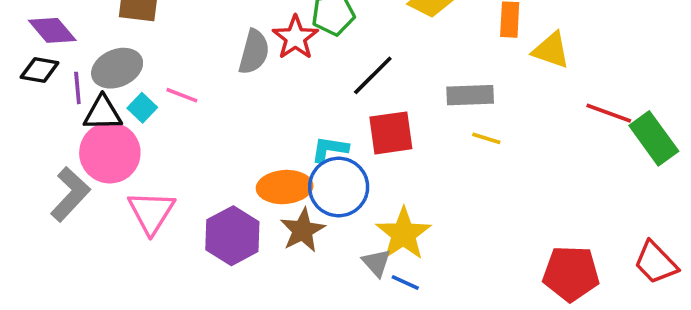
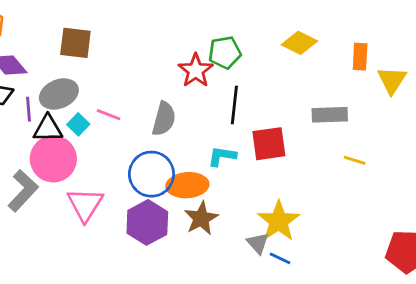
yellow triangle: (551, 50) -> (392, 80), turned 44
gray semicircle: (254, 52) -> (164, 119), moved
black line: (373, 75) -> (234, 105), moved, turned -39
yellow line: (486, 138) -> (355, 160), moved
blue circle: (339, 187) -> (151, 174), moved

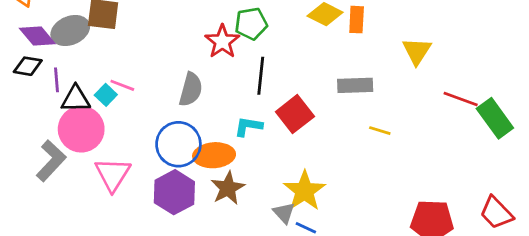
orange rectangle: (360, 57) -> (357, 20), moved
gray ellipse: (59, 94) -> (70, 31), moved
pink line: (109, 115) -> (122, 85), moved
red square: (269, 144) -> (295, 114), turned -30

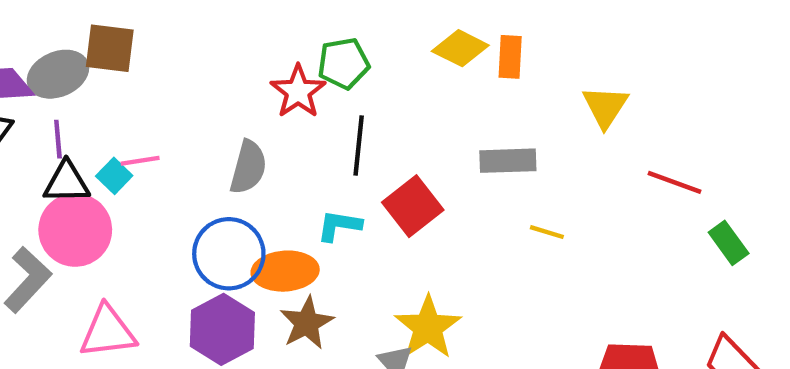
purple line: (57, 80) -> (58, 139), moved
pink line: (122, 85) -> (140, 161), turned -30
green rectangle: (495, 118) -> (729, 243), moved, size x0.7
pink triangle: (113, 174) -> (108, 332), moved, turned 51

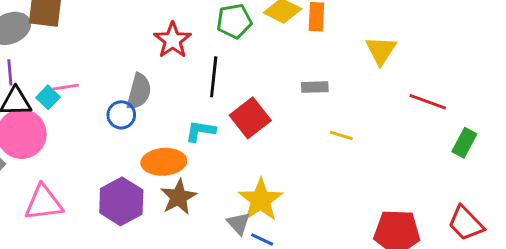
green pentagon: (343, 63) -> (234, 21), moved
gray rectangle: (508, 161) -> (315, 87), size x0.7
green rectangle: (729, 243) -> (464, 143), turned 64
blue circle: (229, 254) -> (121, 115), moved, size x0.6

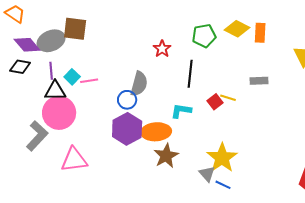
red star: (173, 40) -> (162, 49), size x0.7
cyan square: (48, 97) -> (72, 77), moved
red square: (250, 118) -> (215, 102), size x0.6
yellow line: (341, 135) -> (228, 98), moved
purple hexagon: (121, 201) -> (127, 129), moved

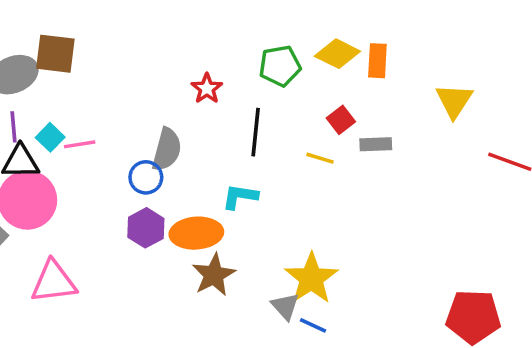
yellow line: (228, 98) -> (320, 158), moved
red square: (215, 102) -> (341, 120), moved
purple hexagon: (127, 129) -> (146, 228), size x0.7

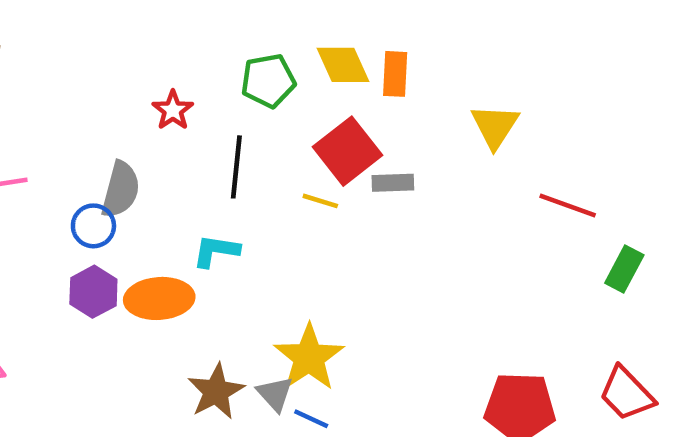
yellow diamond: (337, 54) -> (343, 65), turned 39
red square: (341, 120) -> (348, 151), size x1.8
brown star: (214, 275) -> (216, 392), moved

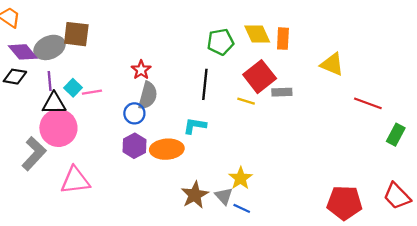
red star: (173, 110) -> (141, 70), moved
yellow triangle: (495, 126) -> (332, 64), turned -40
yellow star: (309, 357) -> (241, 178), size x0.7

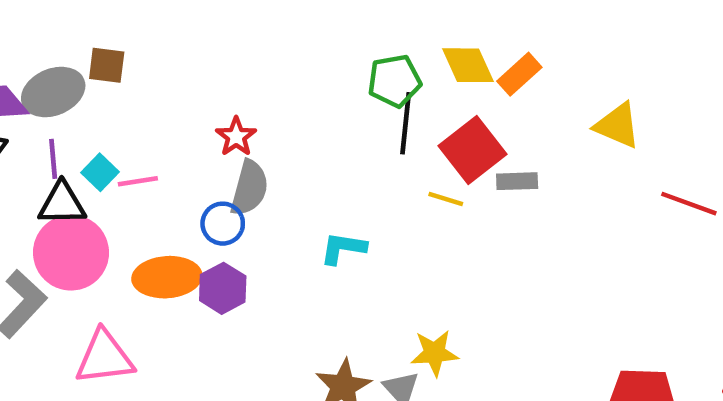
brown square: (76, 34) -> (107, 65), size x0.7
orange rectangle: (283, 39) -> (519, 74), turned 45
black line: (205, 84) -> (406, 123), moved
orange ellipse: (167, 149) -> (167, 277), moved
yellow star: (241, 178) -> (435, 353), turned 30

